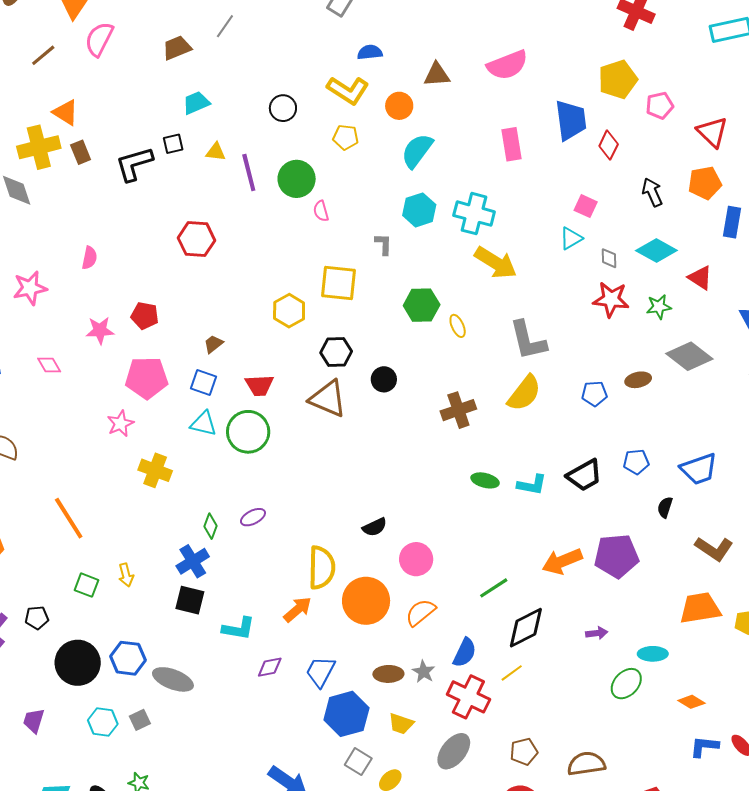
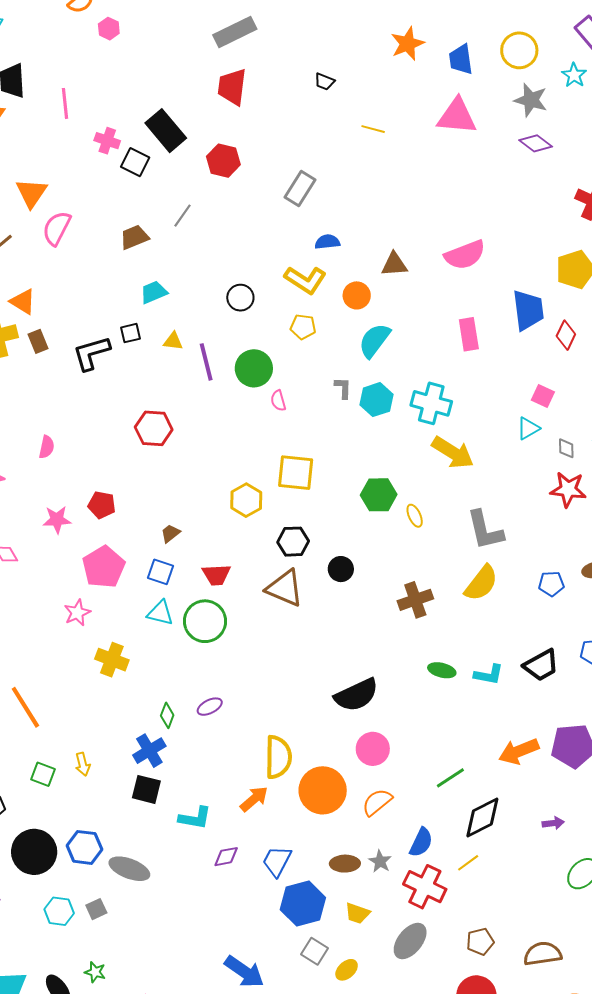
gray L-shape: (383, 244) -> (343, 388), moved
pink pentagon: (147, 378) -> (104, 567), turned -30
black semicircle: (375, 527) -> (356, 695), moved, size x1.8

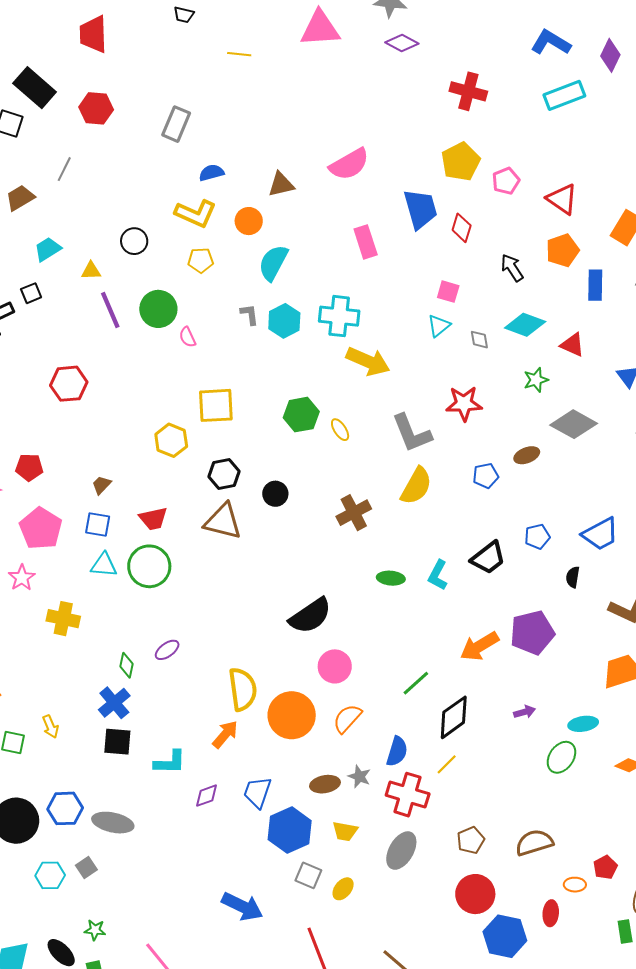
yellow triangle: (173, 341) -> (91, 271), moved
red star: (568, 489) -> (464, 404), moved
cyan L-shape: (489, 675) -> (438, 575), turned 116

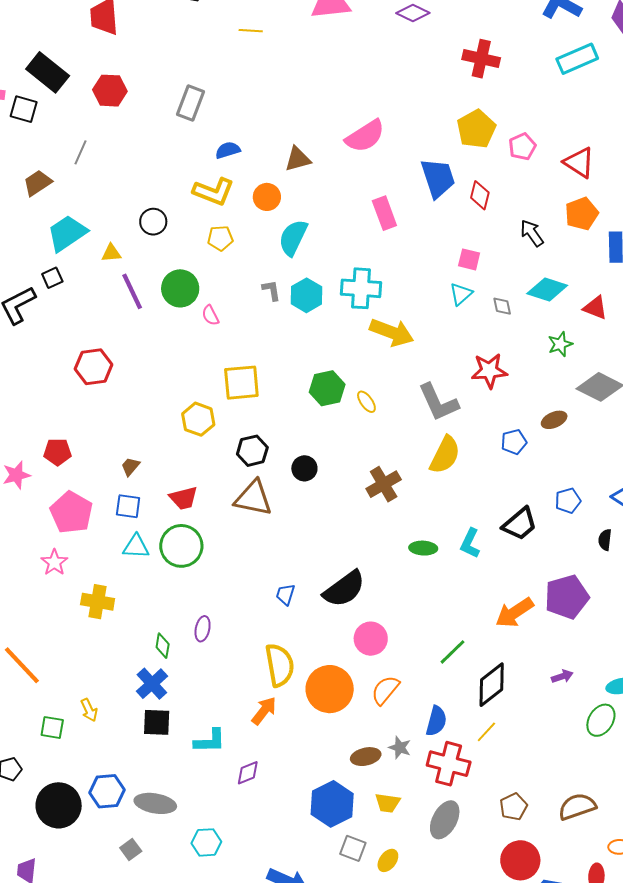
cyan trapezoid: (48, 249) -> (67, 233), size x1.5
purple ellipse: (167, 650) -> (203, 629), turned -40
blue trapezoid: (257, 792) -> (285, 594), moved, size x0.7
cyan hexagon: (50, 875) -> (206, 842), moved

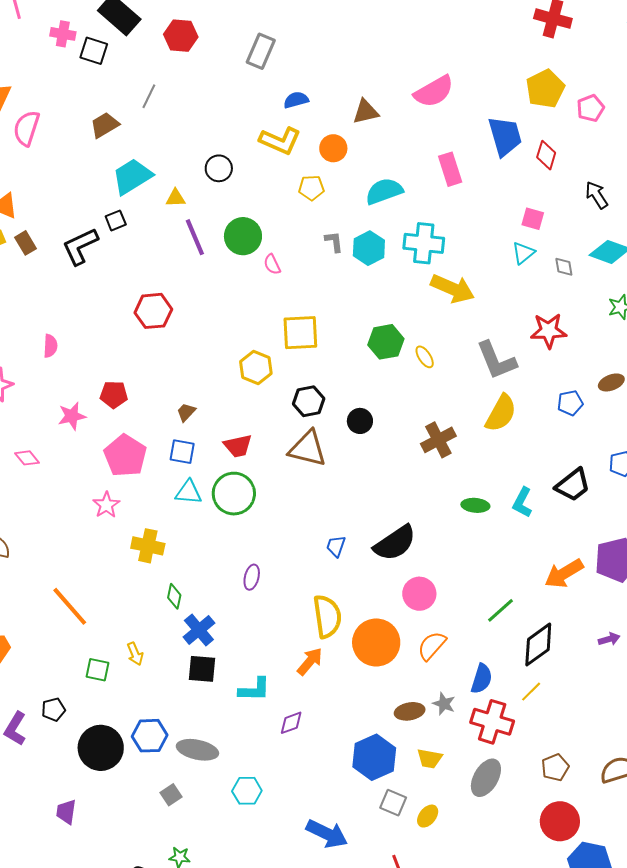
yellow pentagon: (220, 238) -> (311, 188), moved
cyan semicircle: (293, 238) -> (384, 191), moved, turned 42
green diamond: (163, 646) -> (174, 596), moved

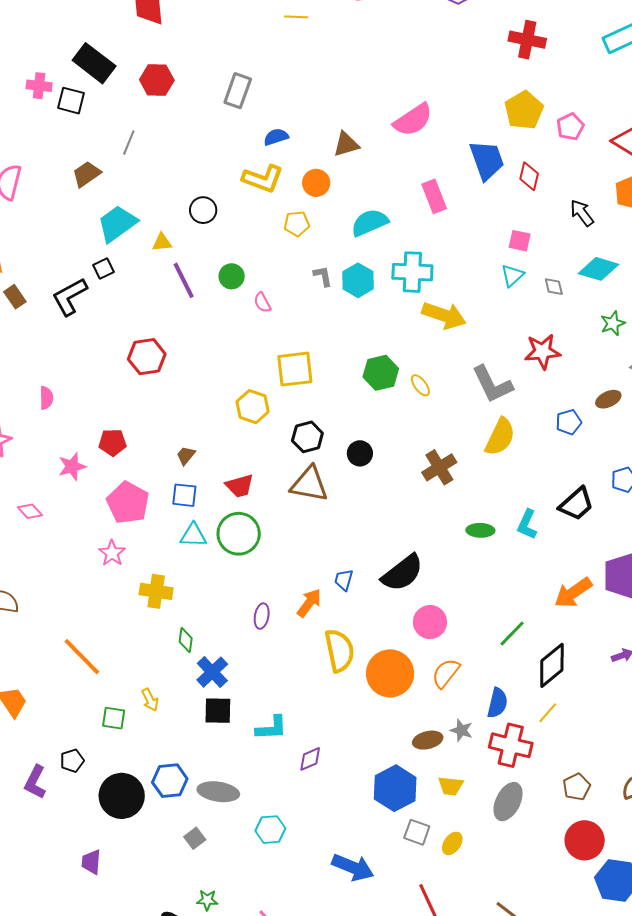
green circle: (243, 236) -> (232, 276), size x0.7
orange arrow: (310, 662) -> (309, 603), moved

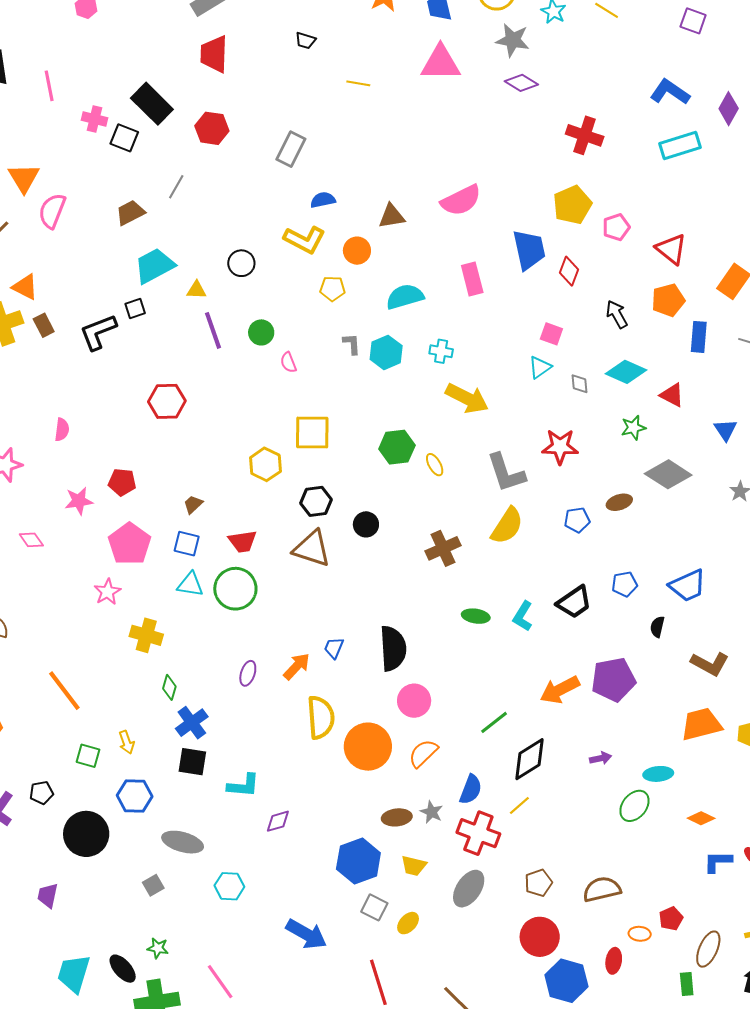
cyan cross: (412, 272) -> (441, 351), size x0.6
black semicircle: (402, 573) -> (393, 648), turned -63
blue hexagon: (170, 781) -> (135, 796), moved

